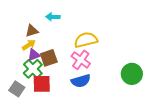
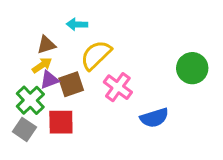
yellow semicircle: (86, 40) -> (96, 55), moved, turned -30
green cross: (33, 69) -> (30, 100), moved
green circle: (132, 74) -> (192, 68), moved
blue semicircle: (81, 81) -> (154, 118), moved

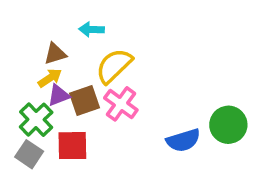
green circle: (192, 68) -> (228, 125), moved
pink cross: (118, 87) -> (121, 104), moved

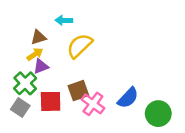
brown square: (85, 100) -> (78, 91), moved
pink cross: (121, 104) -> (93, 104), moved
green circle: (228, 125) -> (158, 114), moved
blue semicircle: (183, 140) -> (128, 98), turned -30

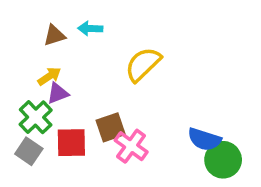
brown triangle: (38, 37) -> (54, 35), moved
yellow semicircle: (80, 46) -> (143, 64), moved
blue semicircle: (128, 98) -> (204, 139), moved, turned 65

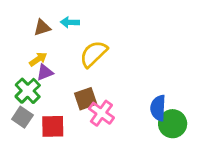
yellow semicircle: (143, 64) -> (94, 54), moved
blue semicircle: (204, 139) -> (158, 108), turned 75
red square: (71, 143) -> (53, 126), moved

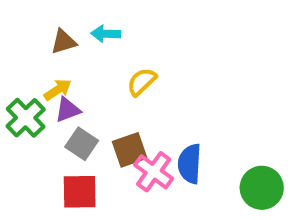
yellow semicircle: (94, 54) -> (142, 82), size x0.7
green cross: (28, 91) -> (26, 118), moved
blue semicircle: (158, 108) -> (190, 164), moved
gray square: (22, 117) -> (82, 144), moved

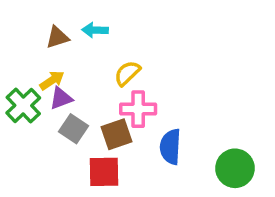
pink cross: (154, 172) -> (138, 109), moved, turned -36
red square: (80, 192) -> (104, 172), moved

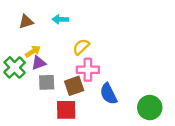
brown triangle: (57, 37) -> (26, 22), moved
gray square: (73, 129) -> (47, 82), turned -36
blue semicircle: (170, 147) -> (108, 94), turned -30

